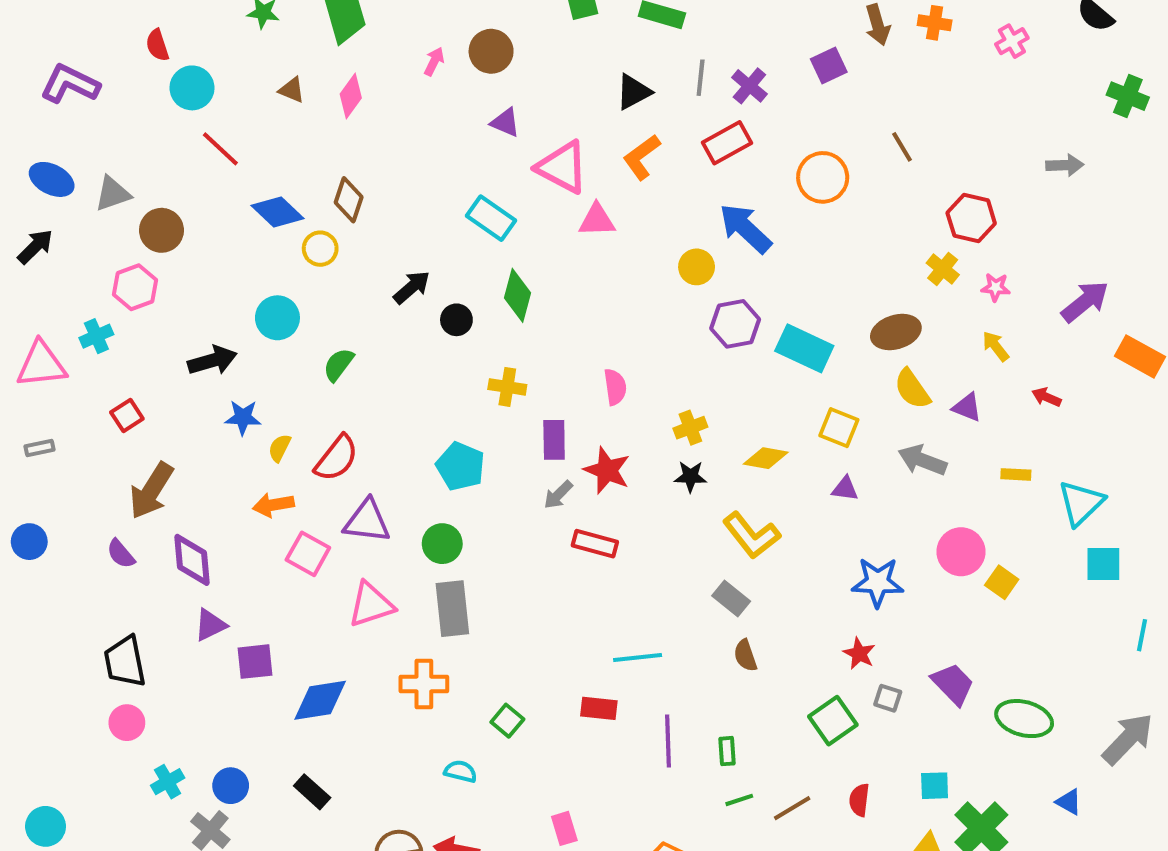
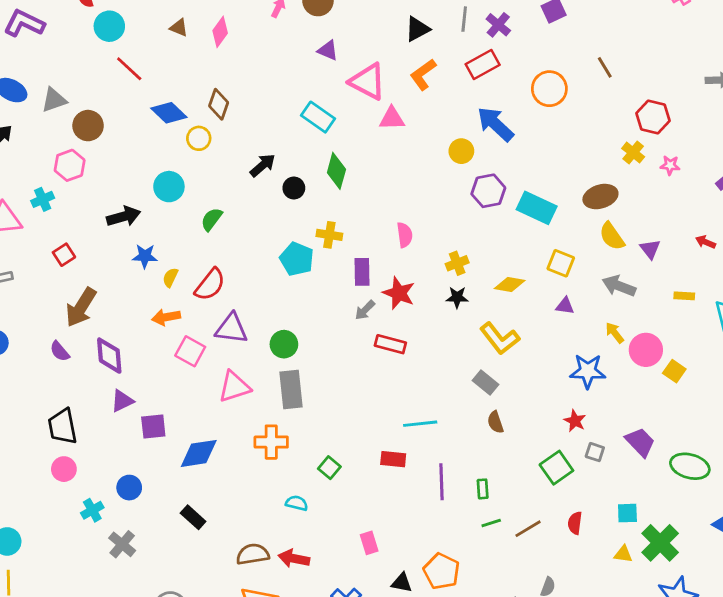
yellow arrow: (996, 346) -> (615, 333), moved
purple triangle: (967, 407) -> (650, 249), turned 30
cyan pentagon: (461, 466) -> (297, 259), moved
blue circle: (231, 786) -> (129, 488), moved

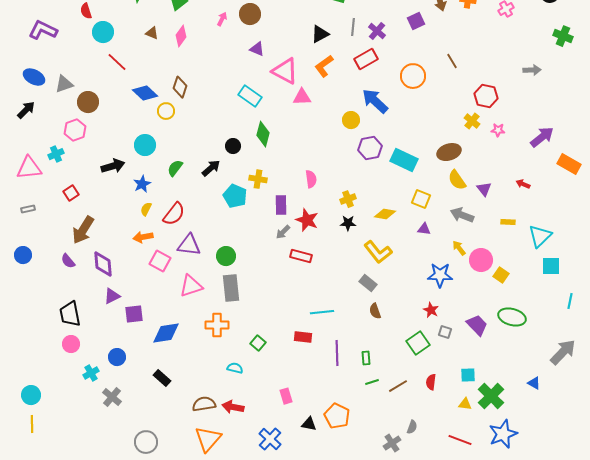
black arrow: (263, 165) -> (211, 168), moved
blue star: (145, 256) -> (142, 184), moved, turned -30
green ellipse: (690, 466) -> (512, 317), moved

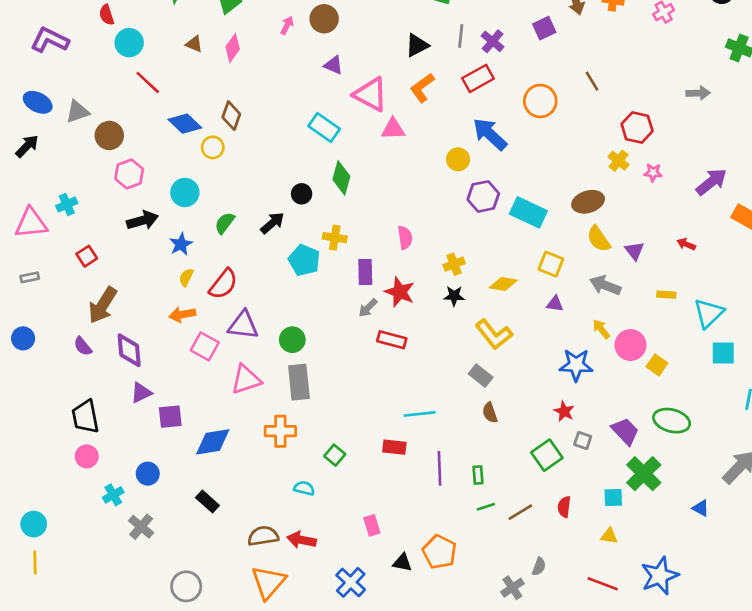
pink hexagon: (75, 130) -> (129, 174), moved
green cross: (491, 396) -> (644, 474), moved

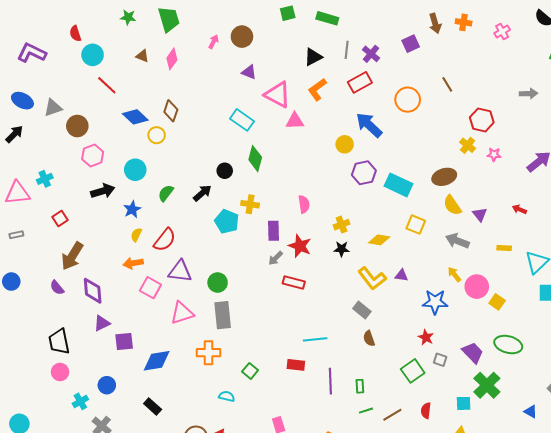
purple triangle: (555, 304) -> (402, 275), moved

